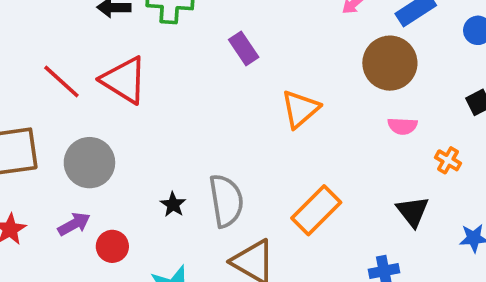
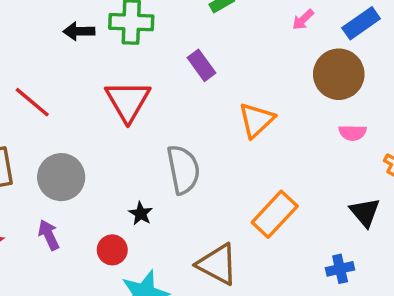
red triangle: (124, 80) -> (128, 101), moved, turned 30
gray semicircle: (226, 201) -> (183, 169), moved
purple arrow: (74, 224) -> (49, 235), turned -84
red circle: (112, 246) -> (112, 250), moved

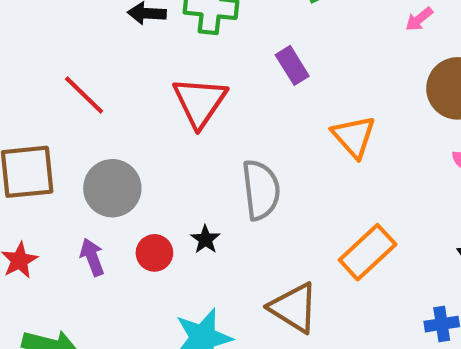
orange triangle: (256, 120) -> (354, 137), turned -33
red circle: (112, 250) -> (154, 253), moved

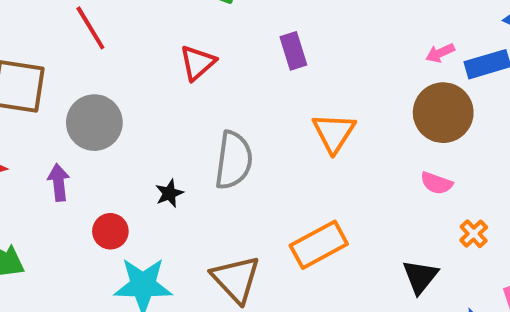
pink arrow: (419, 19) -> (440, 53), moved
red triangle: (200, 102) -> (197, 63), size x0.7
red circle: (154, 253) -> (110, 231), moved

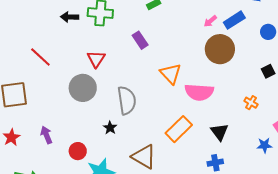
gray circle: (94, 123) -> (83, 88), moved
pink semicircle: (436, 183) -> (199, 92), moved, size x1.8
black star: (169, 193) -> (110, 128), moved
black triangle: (420, 277) -> (219, 132), moved

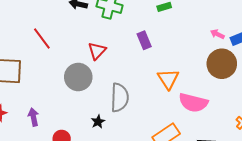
pink arrow: (210, 21) -> (217, 34), turned 56

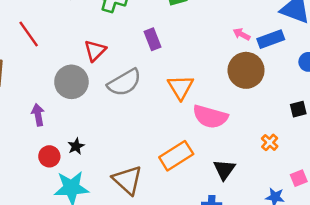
gray semicircle: (120, 98) -> (124, 83), moved, turned 56
purple arrow: (33, 117) -> (38, 115), moved
black star: (98, 122) -> (76, 146), moved

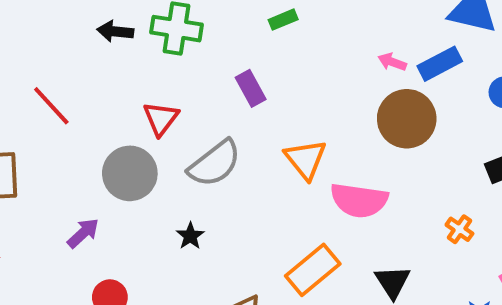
purple arrow: (38, 115) -> (83, 233), turned 65
black star: (76, 146) -> (190, 236), moved

